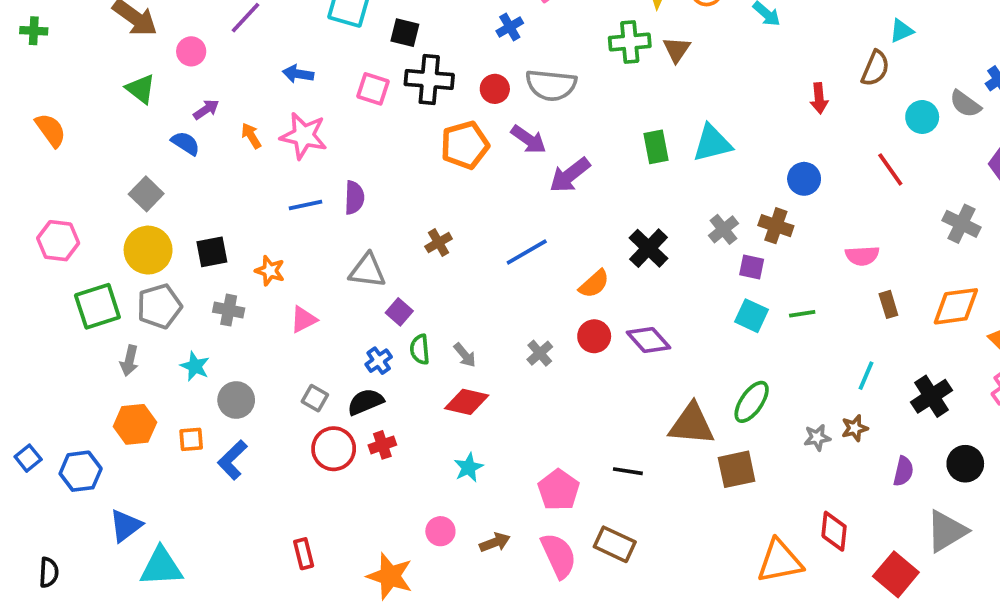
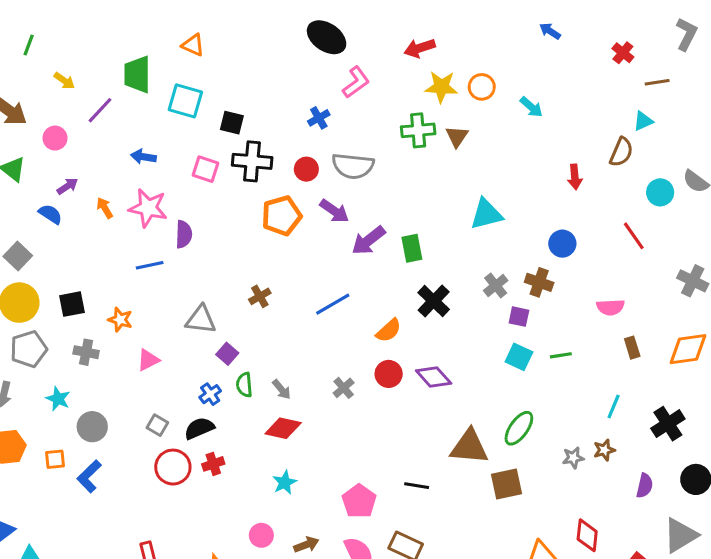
green rectangle: (656, 147) -> (412, 248), moved
purple semicircle: (354, 198) -> (184, 234), moved

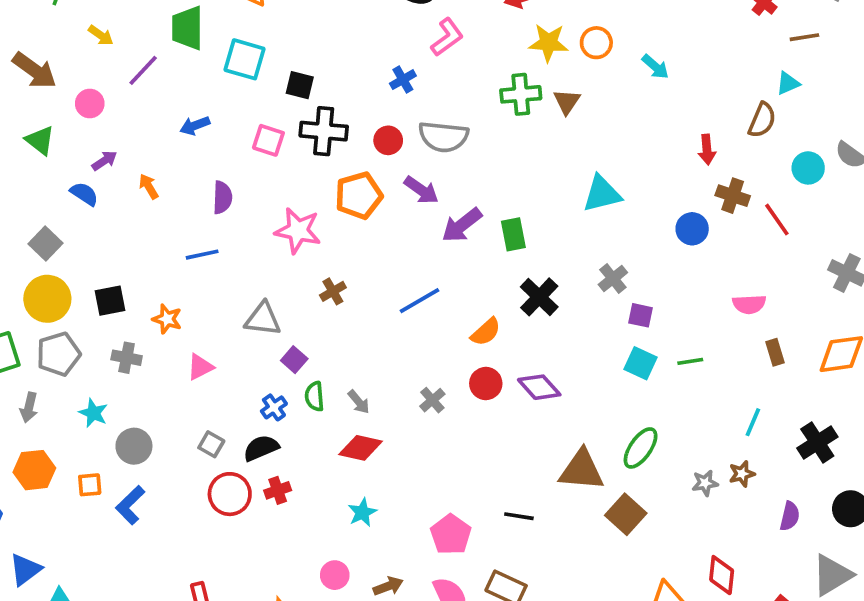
blue arrow: (143, 157) -> (195, 126), turned -30
pink star: (148, 208) -> (298, 231), moved
purple semicircle: (184, 234) -> (222, 197), moved
brown cross: (539, 282) -> (733, 196), moved
brown square: (507, 484) -> (626, 514), turned -36

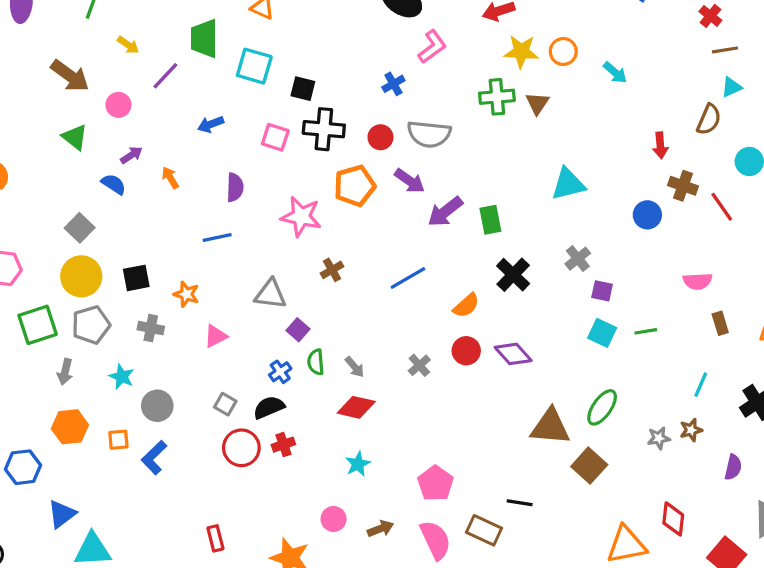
brown line: (804, 37) -> (725, 50), moved
black line: (519, 516) -> (520, 503), moved

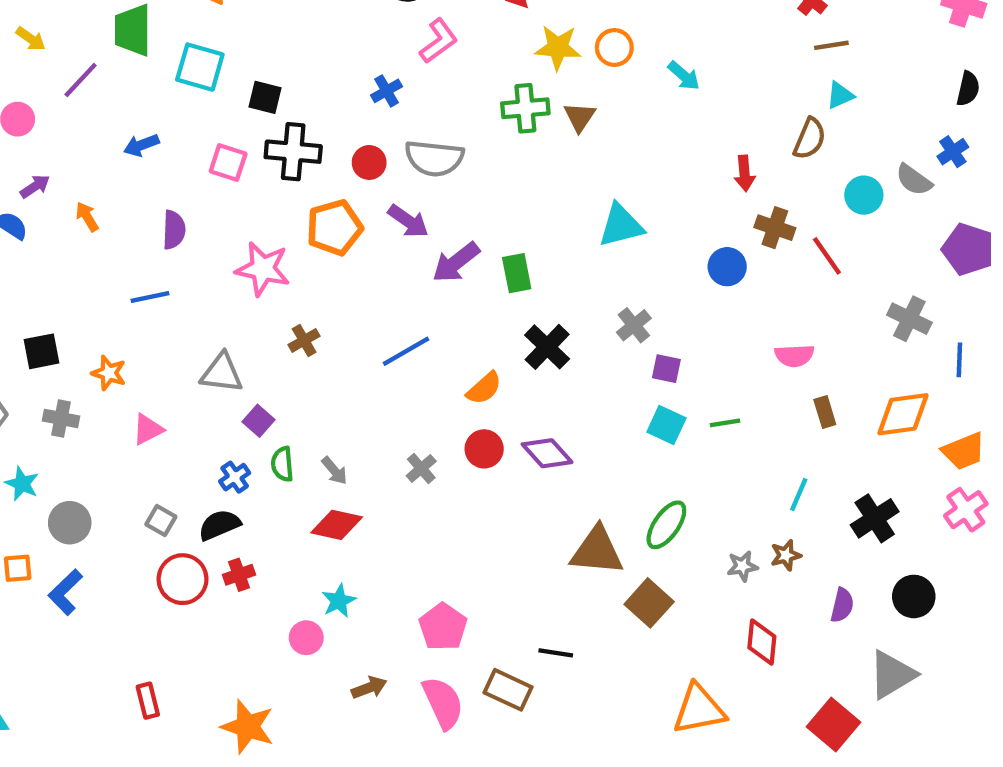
pink circle: (334, 519) -> (306, 638), moved
red diamond: (673, 519) -> (762, 642), moved

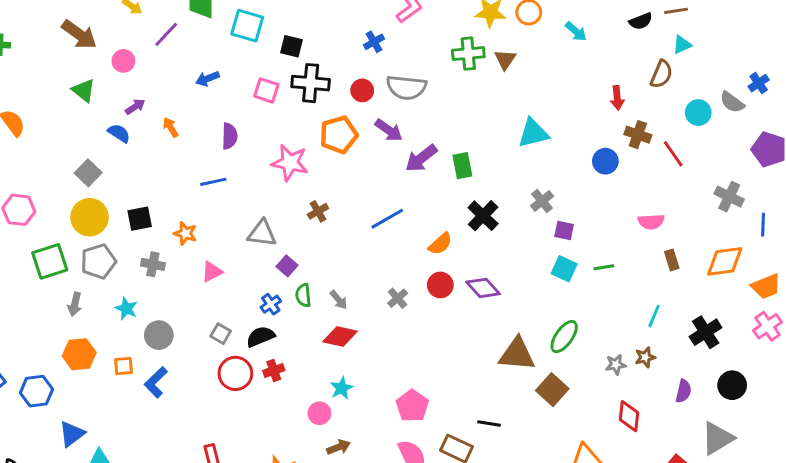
black semicircle: (968, 89) -> (641, 21), moved, turned 55
brown arrow: (369, 688) -> (339, 447), moved

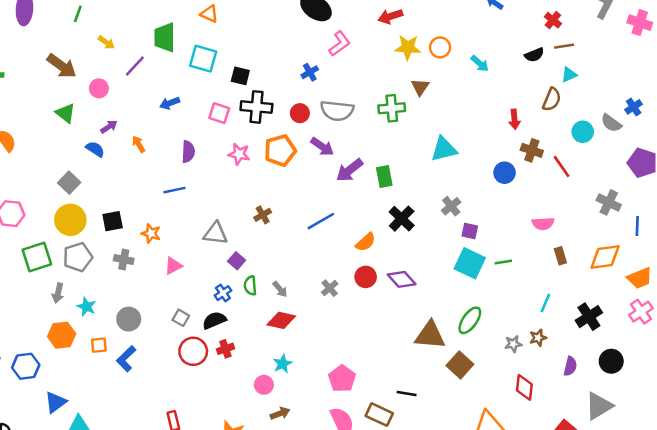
green cross: (468, 54) -> (392, 108), moved
pink star: (290, 163) -> (239, 154), moved, size x0.7
cyan square: (564, 269) -> (470, 263), size x1.4
cyan star: (126, 309) -> (86, 307), moved

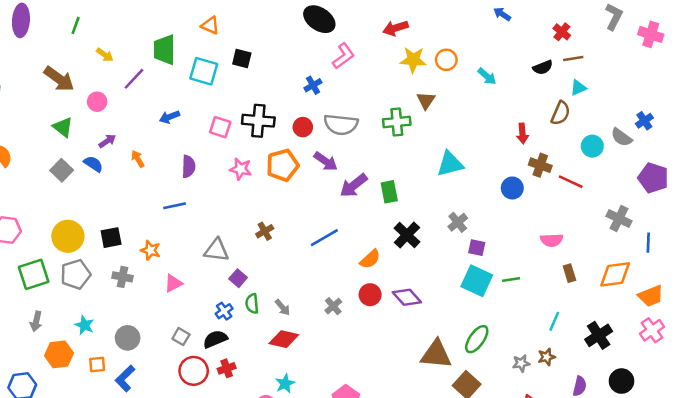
black square: (240, 76) -> (242, 59), moved
red line: (562, 166) -> (571, 182), turned -30
gray square: (69, 183) -> (62, 170), moved
gray arrow: (58, 293) -> (36, 321), moved

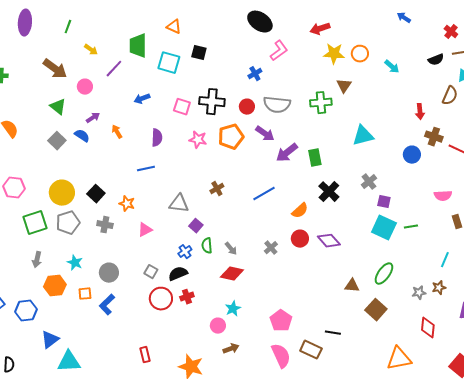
black square: (111, 238) -> (96, 194), turned -36
brown triangle: (436, 354) -> (352, 286), size x0.6

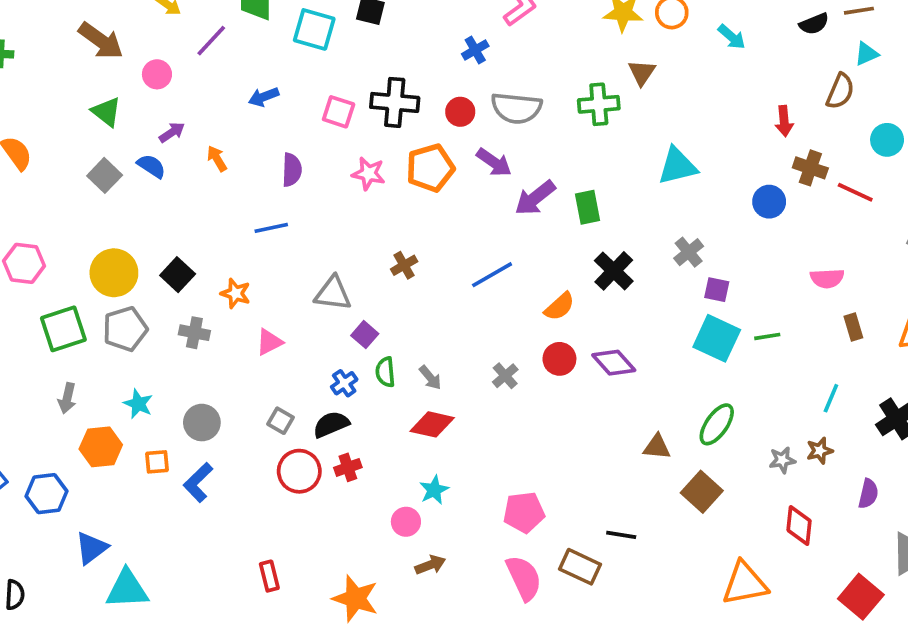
pink pentagon: (281, 321) -> (524, 512), turned 30

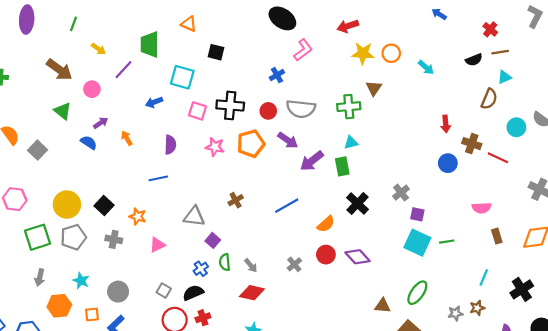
cyan square: (314, 29) -> (182, 77), moved
red arrow: (784, 121) -> (446, 124), moved
cyan triangle: (677, 166) -> (351, 142), moved, size x0.6
gray square: (105, 175) -> (38, 150), moved

